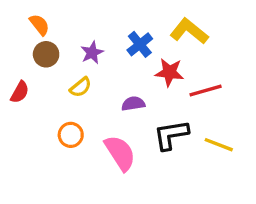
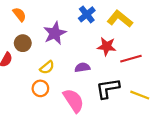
blue cross: (140, 44) -> (87, 14), moved
purple star: (92, 53) -> (55, 33), size x1.5
brown circle: (46, 54) -> (23, 43), moved
yellow semicircle: (81, 87) -> (47, 67), moved

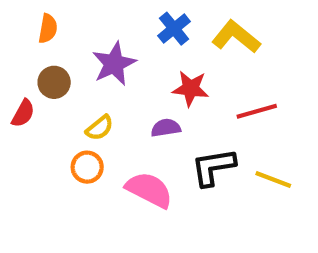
orange semicircle: (19, 14) -> (48, 29), turned 48
red star: (107, 46) -> (191, 89), moved
pink semicircle: (74, 101) -> (149, 190), turned -30

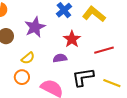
red star: (191, 89) -> (72, 39), turned 30

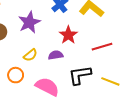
yellow semicircle: (28, 58) -> (30, 55), moved

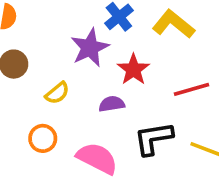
purple star: (29, 22) -> (90, 48), moved
yellow semicircle: (30, 55) -> (57, 93), moved

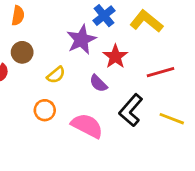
purple semicircle: (112, 104) -> (98, 83), turned -126
black L-shape: (153, 138) -> (131, 110), turned -40

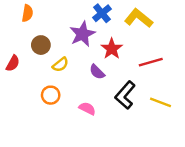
brown circle: (22, 52) -> (41, 45), moved
pink semicircle: (87, 126) -> (87, 109), size x0.6

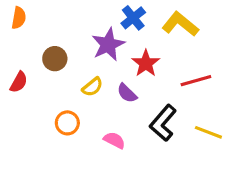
orange semicircle: (27, 13) -> (19, 18), moved
yellow semicircle: (60, 65) -> (92, 87), moved

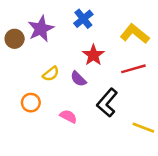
yellow L-shape: (180, 24) -> (135, 34), moved
purple star: (108, 45) -> (41, 29), moved
brown circle: (55, 59) -> (15, 39), moved
yellow line: (208, 132) -> (143, 128), moved

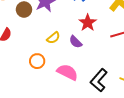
black L-shape: (107, 103) -> (99, 80), moved
pink semicircle: (68, 116) -> (67, 72), size x1.5

